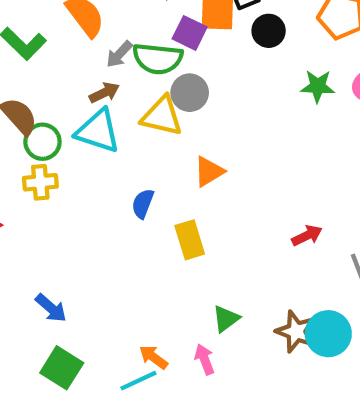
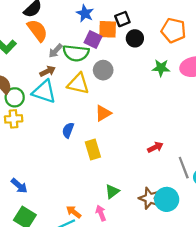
gray circle: (190, 93) -> (103, 70), moved

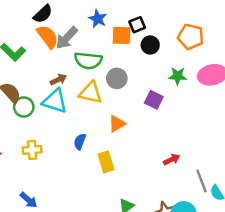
purple square: (93, 39) -> (154, 100), moved
gray arrow: (56, 51) -> (67, 38), moved, size x1.5
yellow cross: (14, 119) -> (32, 150), moved

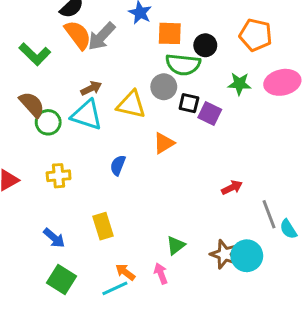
black square: (137, 25) -> (189, 103), moved, turned 35
green semicircle: (88, 60) -> (183, 65), moved
yellow rectangle: (106, 162) -> (103, 226), moved

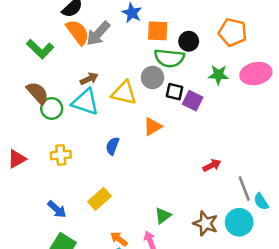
yellow rectangle: (103, 226) -> (100, 199), turned 65
cyan circle: (247, 256) -> (239, 222), moved

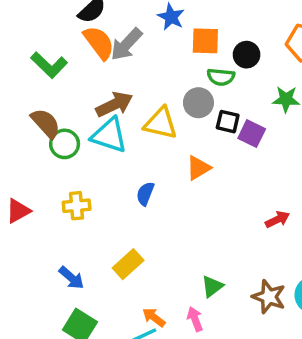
green semicircle: (169, 58) -> (221, 77), size x0.7
brown arrow: (89, 79) -> (114, 104), size x1.5

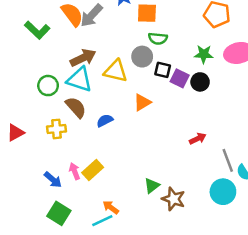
black circle: (247, 55) -> (200, 82), moved
brown semicircle: (46, 123) -> (76, 107), moved
blue semicircle: (145, 194) -> (105, 121), turned 42
brown star: (269, 297) -> (174, 199), moved
pink arrow: (195, 319) -> (75, 171), moved

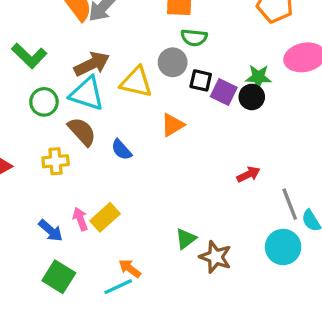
green L-shape: (37, 30) -> (29, 56), moved
green star: (204, 54) -> (258, 77), moved
blue semicircle: (105, 121) -> (121, 150), turned -105

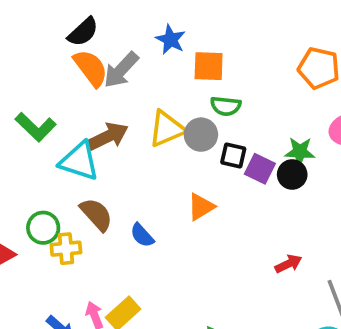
yellow triangle: (136, 82) -> (167, 129), moved, turned -36
cyan triangle: (87, 94) -> (79, 161), moved
green circle: (44, 102) -> (43, 228), moved

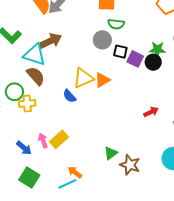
yellow triangle: (167, 129) -> (83, 78), moved
brown semicircle: (96, 214) -> (36, 76), moved

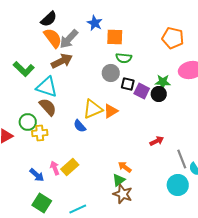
brown arrow: (50, 41) -> (62, 61), moved
brown star: (130, 165) -> (123, 194), moved
orange arrow: (75, 172) -> (125, 167), moved

